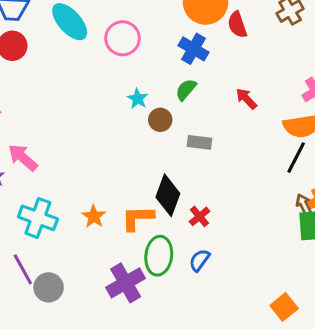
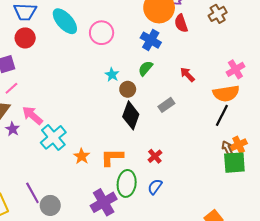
gray rectangle: (200, 142) -> (166, 105), moved, turned -42
black diamond: (168, 195) -> (131, 115), moved
cyan cross: (38, 218) -> (53, 137), moved, turned 30

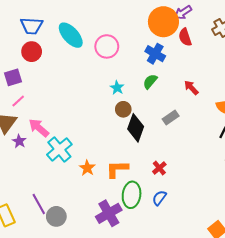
brown circle: (128, 89) -> (123, 109), moved

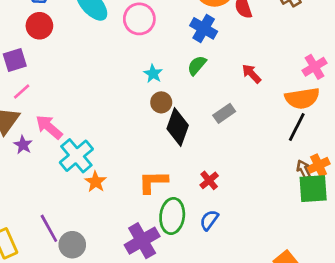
orange star: (87, 168) -> (96, 182), moved

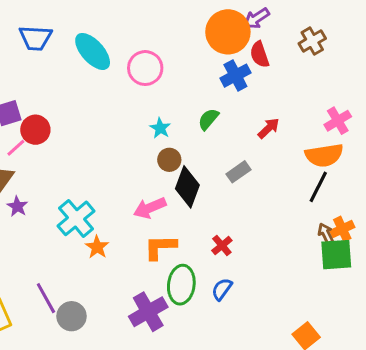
red circle: (39, 26) -> (35, 130), moved
blue cross: (204, 28) -> (235, 76), moved, turned 32
red arrow: (252, 74) -> (269, 128), turned 90
pink arrow: (49, 127) -> (150, 208), moved, turned -64

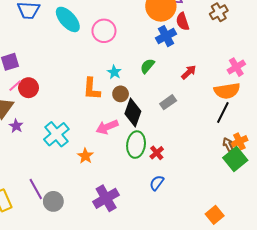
red circle: (35, 130) -> (29, 88), moved
orange star: (97, 247) -> (85, 156), moved
orange L-shape: (160, 247) -> (92, 89), moved, turned -85
green square: (336, 255) -> (235, 159), turned -35
green ellipse: (181, 285) -> (136, 145), moved

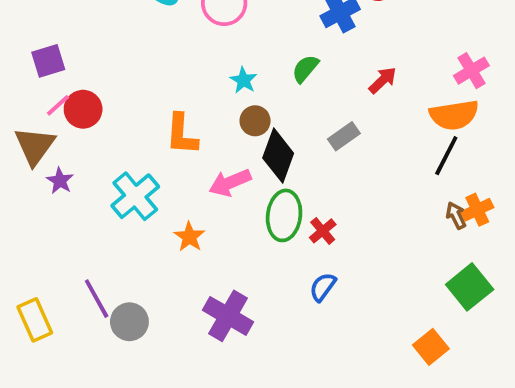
orange L-shape: (92, 89) -> (182, 134), moved
green square: (235, 159) -> (470, 287), moved
purple cross: (106, 198) -> (228, 316), turned -30

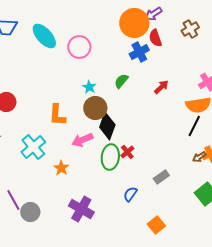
brown circle: (255, 121) -> (95, 108), size x1.5
gray rectangle: (344, 136) -> (161, 177), moved
brown arrow: (456, 215) -> (199, 157), turned -96
red cross: (323, 231) -> (127, 152), moved
orange square: (431, 347) -> (156, 225), moved

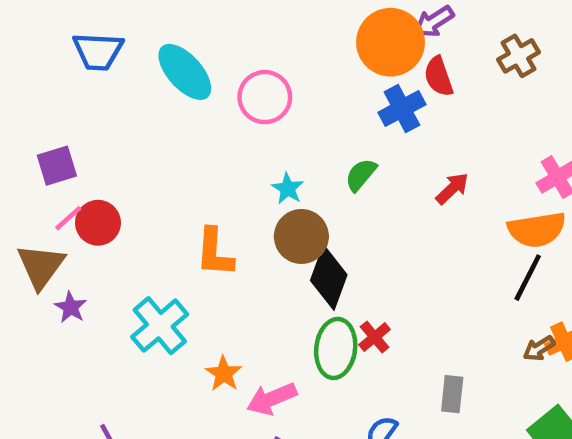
pink arrow: (82, 140) -> (272, 399), moved
gray rectangle: (161, 177) -> (452, 394), turned -49

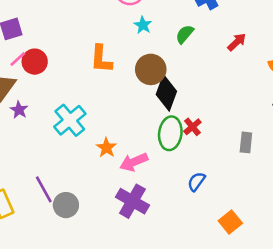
cyan star: (288, 188) -> (143, 25), moved
orange L-shape: (215, 252) -> (101, 59), moved
gray rectangle: (452, 394) -> (246, 142), moved

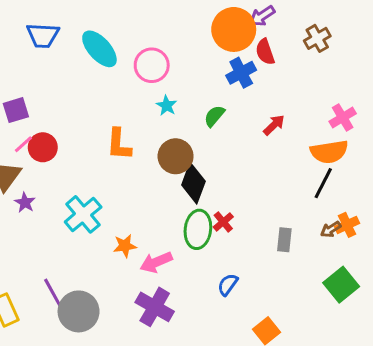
orange star: (106, 148) -> (125, 246), turned 30
gray circle: (66, 205) -> (79, 311), size x1.4

